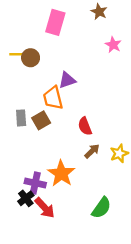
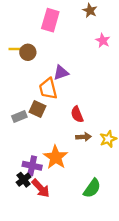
gray rectangle: (21, 118) -> (19, 117), moved, turned 72
brown square: (41, 120) -> (37, 109), turned -35
brown arrow: (92, 151) -> (84, 137), turned 40

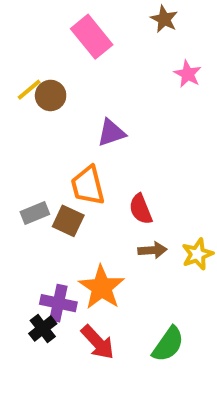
pink rectangle: (50, 20) -> (92, 37), turned -55
yellow line: (16, 49) -> (29, 90), turned -40
orange trapezoid: (48, 89) -> (88, 186), moved
brown square: (37, 109) -> (68, 221), moved
red arrow: (41, 188) -> (98, 342), moved

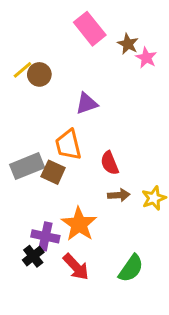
brown star: (164, 19) -> (128, 44), moved
pink rectangle: (92, 37) -> (90, 29), moved
gray rectangle: (35, 213) -> (27, 166), size x1.5

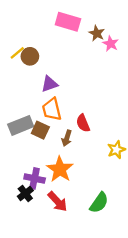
pink rectangle: (90, 29) -> (68, 22), turned -35
purple triangle: (87, 103) -> (50, 84), moved
brown arrow: (119, 195) -> (67, 138), moved, turned 112

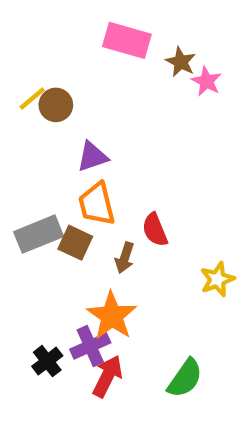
purple cross: (35, 178) -> (90, 346), moved, turned -36
red arrow: (58, 202) -> (107, 376), turned -110

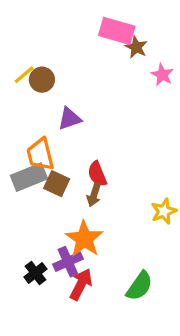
pink rectangle: (127, 40) -> (117, 31), moved
pink star: (206, 81) -> (162, 75), moved
orange trapezoid: (97, 204) -> (40, 154), moved
red semicircle: (155, 230) -> (97, 174), moved

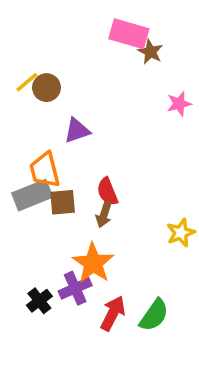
pink star: (162, 75) -> (179, 104), moved, turned 30
brown square: (57, 184) -> (63, 202), turned -30
red arrow: (81, 284) -> (113, 313), moved

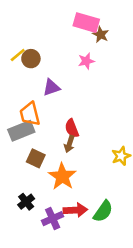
pink star: (179, 104) -> (86, 61), moved
brown square: (63, 202) -> (36, 158), moved, turned 30
purple cross: (75, 288) -> (53, 219), moved
red arrow: (113, 313) -> (75, 210), turned 60

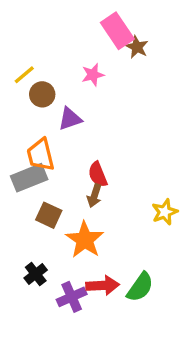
pink rectangle: (86, 23) -> (117, 31), turned 40
brown circle: (31, 59) -> (42, 94), moved
pink star: (86, 61) -> (93, 75), moved

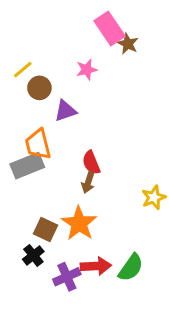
brown square: (49, 215) -> (46, 230), moved

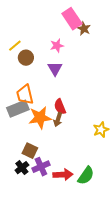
purple triangle: (65, 111) -> (55, 69), moved, turned -42
orange star: (79, 223) -> (40, 118), moved, turned 30
purple cross: (67, 277) -> (41, 167), moved

